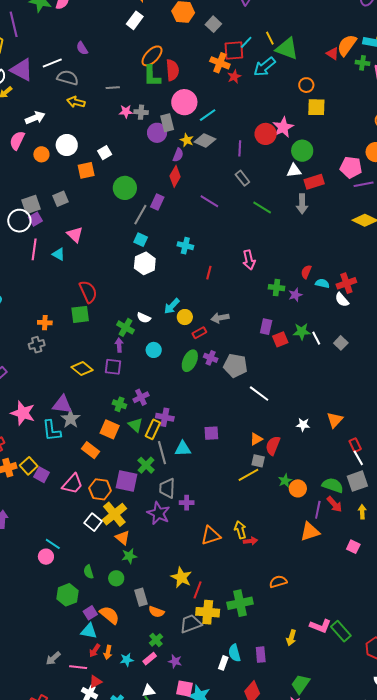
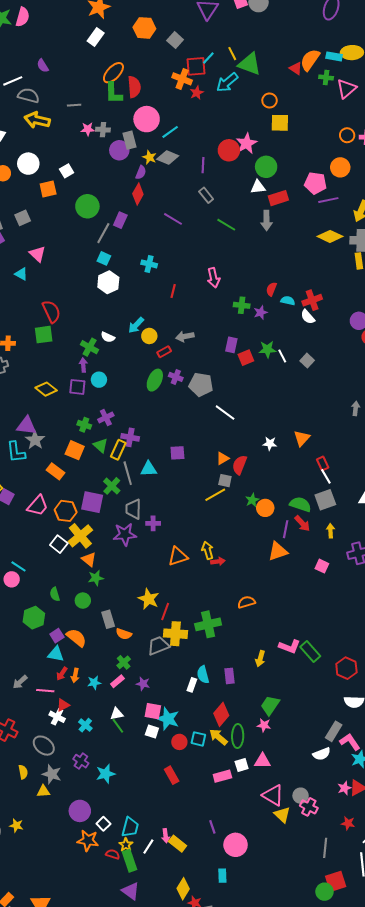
yellow arrow: (76, 102) -> (37, 120), size x1.4
cyan circle: (154, 350) -> (99, 380), moved
purple star: (158, 513) -> (125, 534), turned -30

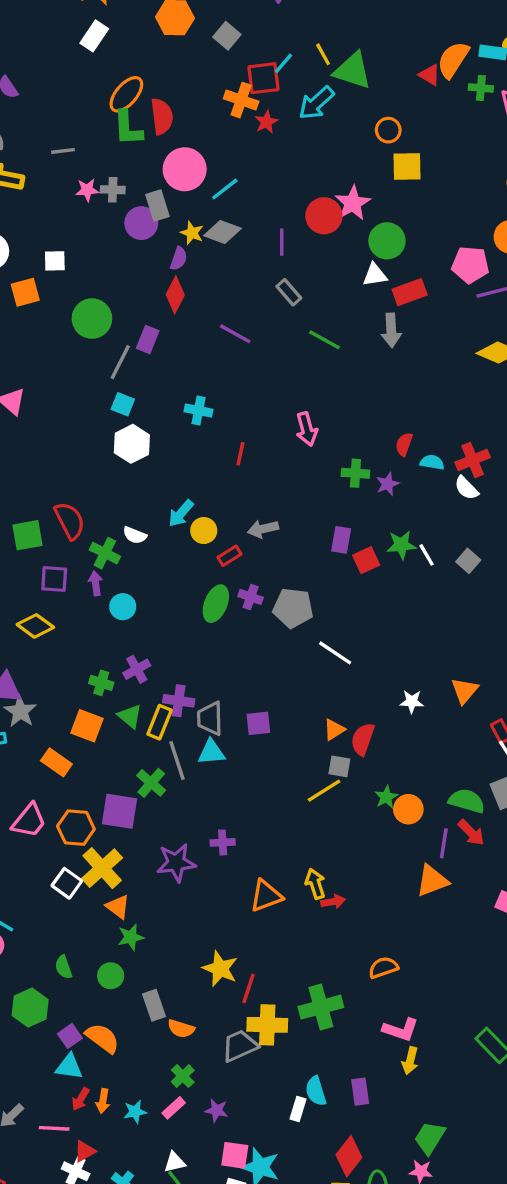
white square: (67, 171) -> (55, 261), turned 32
red semicircle: (51, 311) -> (70, 521), moved
purple square: (77, 387) -> (54, 579), moved
gray trapezoid: (133, 509) -> (210, 718), moved
pink L-shape: (289, 647) -> (401, 1030), moved

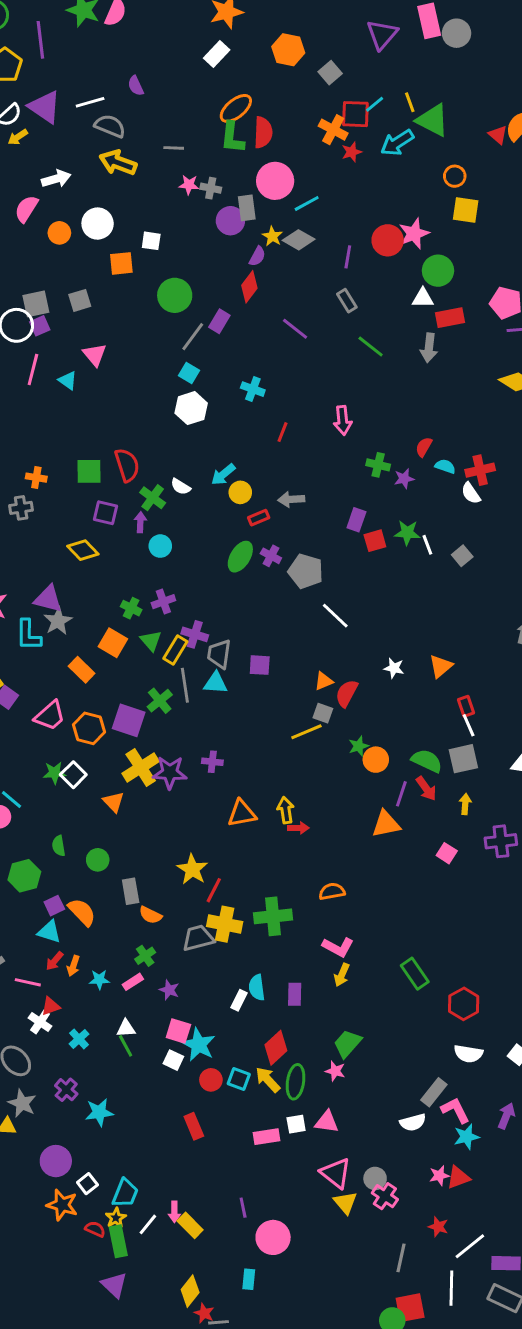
yellow cross: (102, 868) -> (141, 767), moved
green star: (131, 937) -> (54, 773), moved

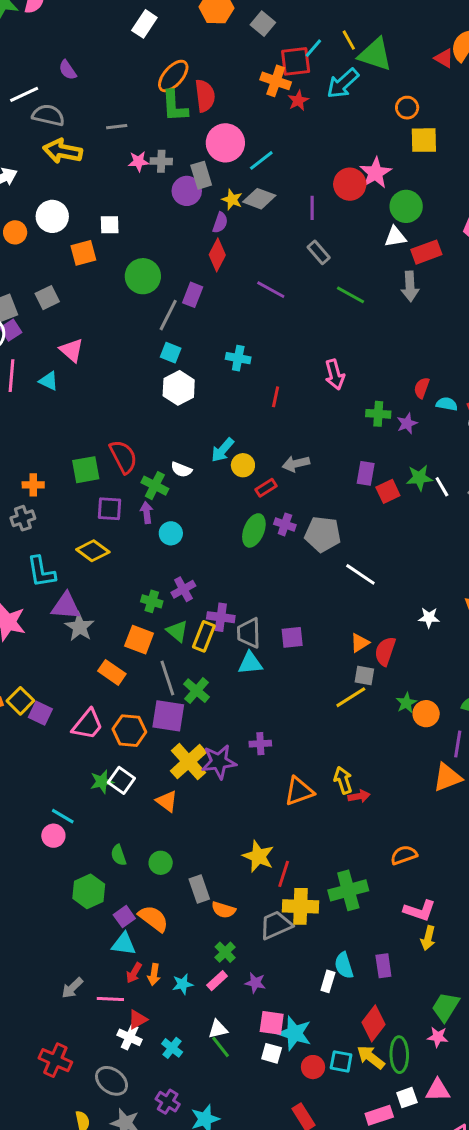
cyan L-shape: (28, 635) -> (41, 572), moved
gray line: (185, 685) -> (167, 678), moved

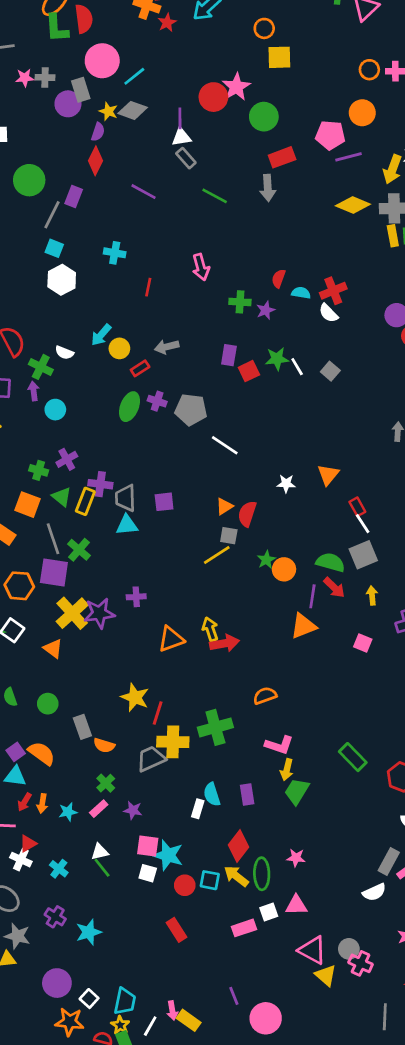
white triangle: (395, 237) -> (181, 137), moved
red arrow: (359, 796) -> (225, 643), size x1.5
green trapezoid: (446, 1007) -> (297, 791), moved

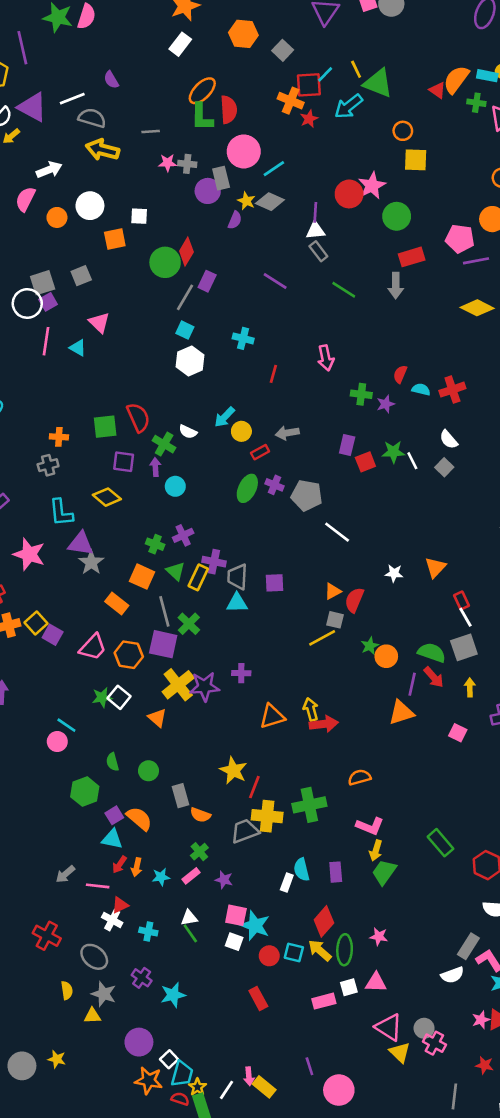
red diamond: (95, 161) -> (186, 251), moved
white semicircle: (328, 313) -> (449, 440), moved
cyan cross: (59, 869) -> (148, 932), turned -30
cyan trapezoid: (125, 1001) -> (182, 1074), moved

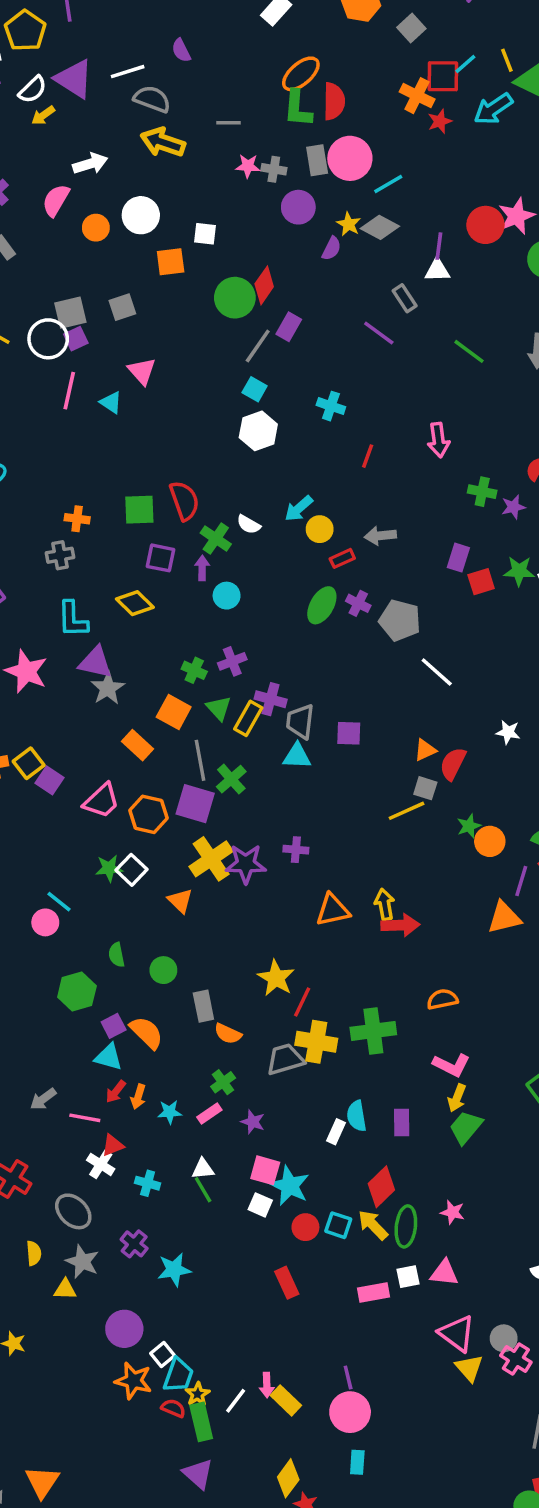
gray rectangle: (221, 178) -> (317, 160), moved
gray rectangle: (318, 251) -> (405, 298), moved
pink circle: (339, 1090) -> (350, 1412), moved

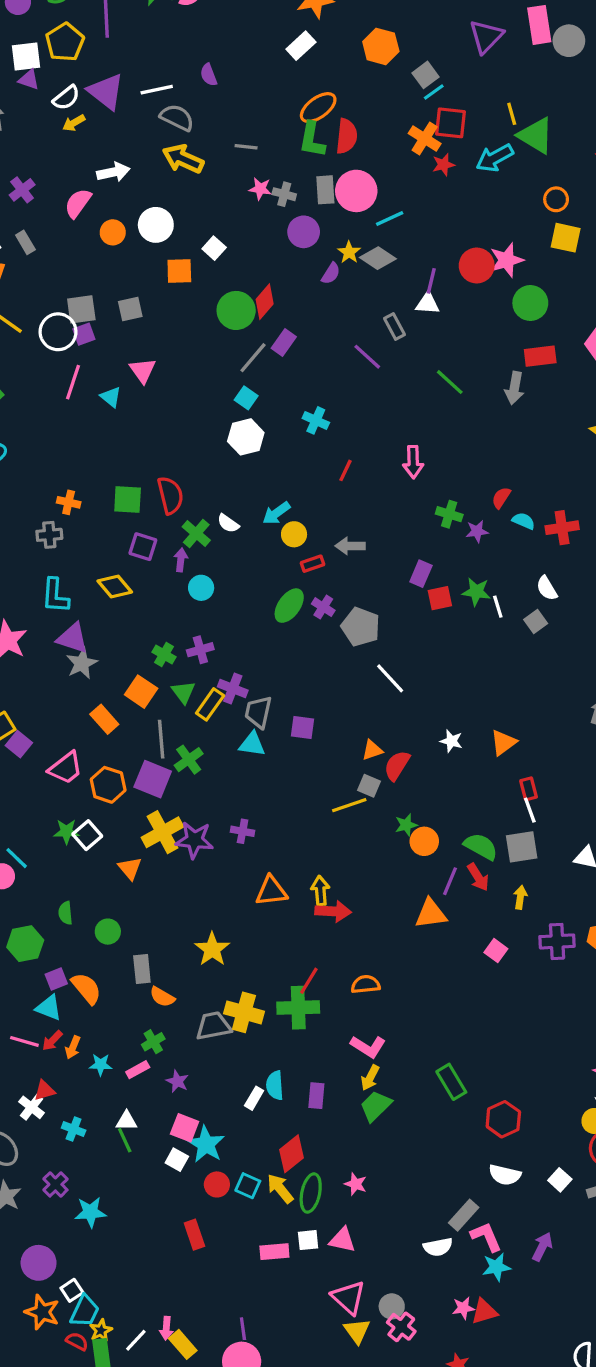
cyan line: (465, 64) -> (434, 92), moved
white square: (205, 234) -> (214, 248), turned 30
red line: (302, 1002) -> (309, 981), moved
pink line: (85, 1118) -> (24, 1041), moved

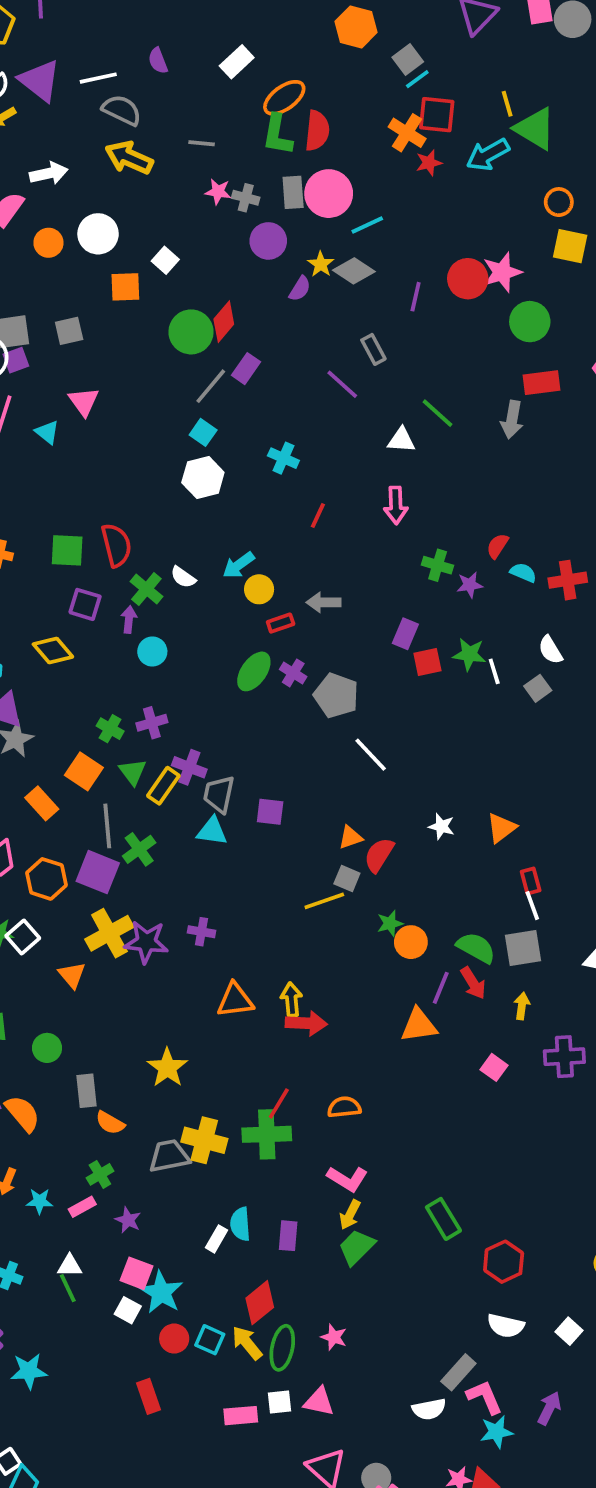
white rectangle: (301, 46) -> (237, 62), moved
white triangle: (428, 303) -> (401, 440), moved

